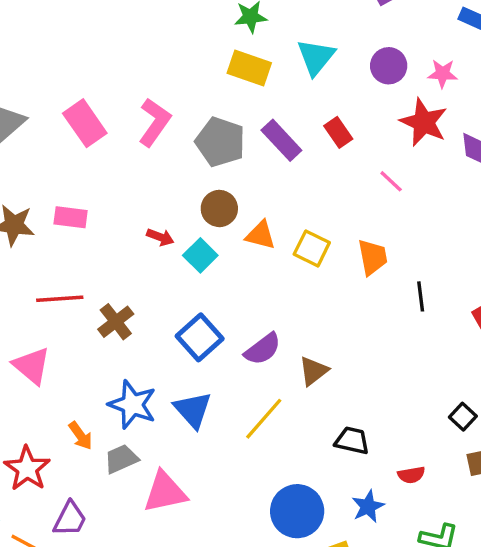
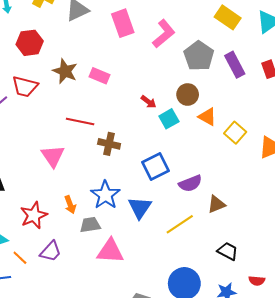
brown cross: (116, 322) -> (109, 144), turned 35

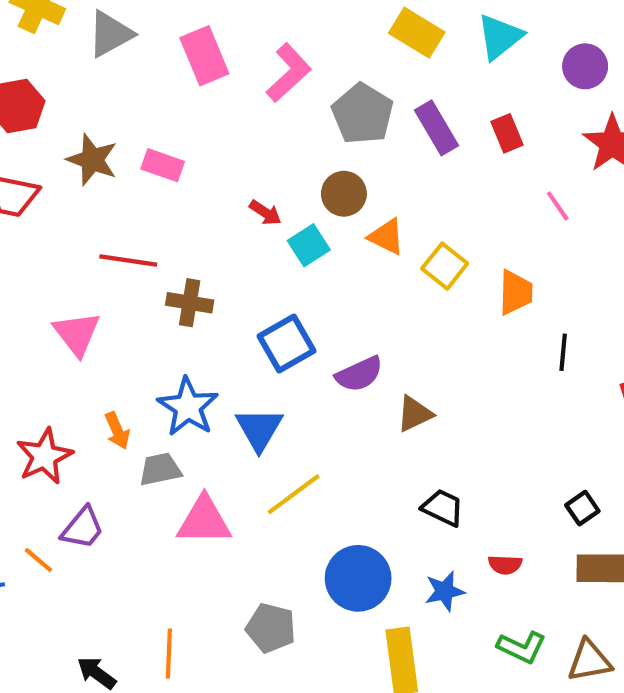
yellow line: (180, 224) -> (294, 494), moved
orange line: (20, 258) -> (38, 560), moved

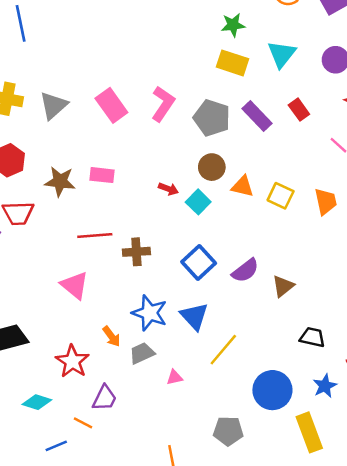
pink triangle: (204, 521) -> (175, 377), size x0.5

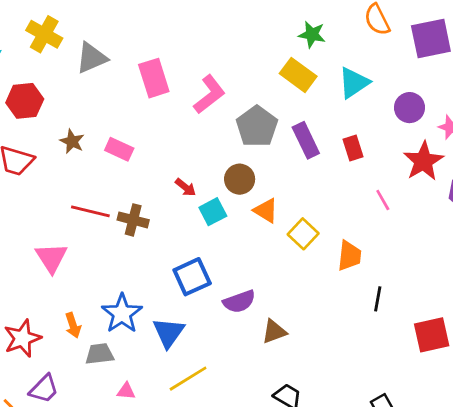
brown star: (60, 181) -> (72, 141), size x0.7
brown cross: (136, 252) -> (133, 220), moved

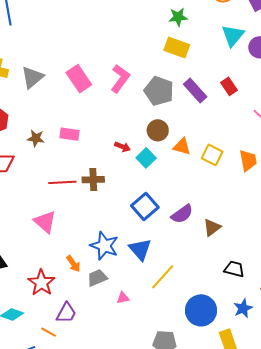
cyan triangle: (354, 83) -> (233, 36), moved

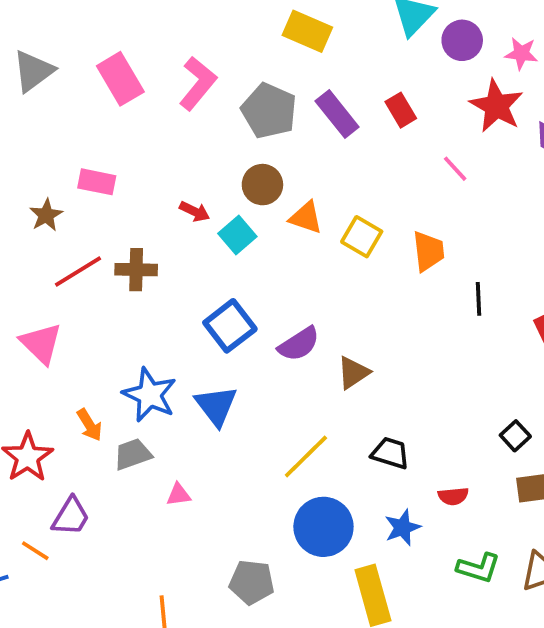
brown star: (36, 138) -> (46, 215), moved, turned 30
red line: (62, 182) -> (78, 271), turned -32
yellow line: (163, 277) -> (306, 456), moved

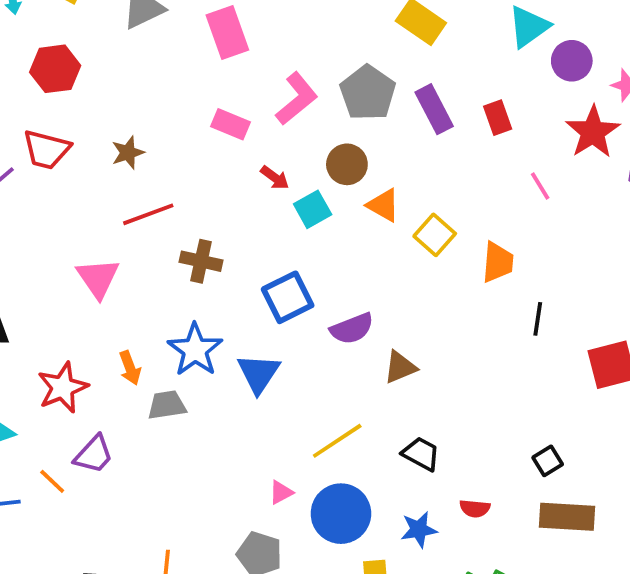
pink L-shape: (198, 83) -> (297, 99), moved
pink rectangle: (97, 182) -> (230, 124), moved
brown cross: (136, 270) -> (201, 261), moved
pink triangle: (178, 495) -> (281, 492), moved, turned -32

